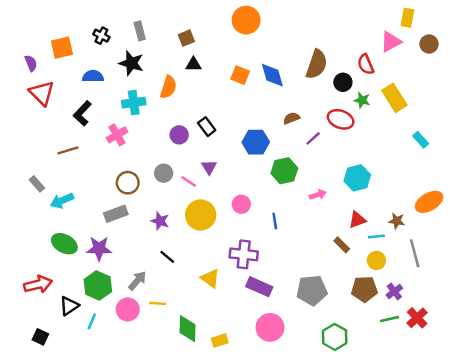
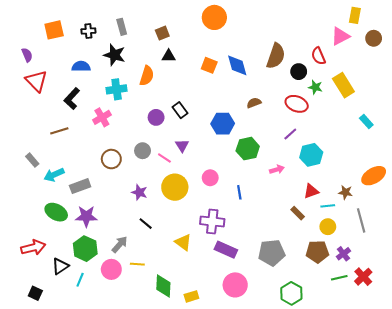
black cross: (101, 36) -> (88, 31), turned -32
orange square: (62, 48) -> (54, 30), moved
purple line: (313, 138) -> (290, 134), moved
gray rectangle: (116, 214) -> (80, 186), moved

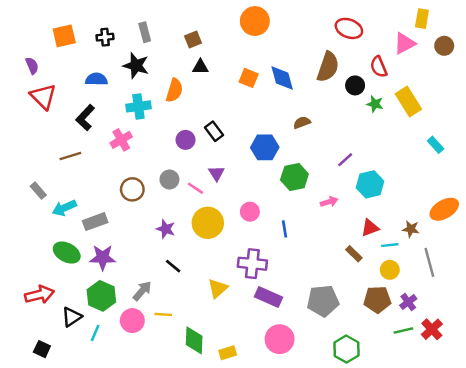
red ellipse: (297, 104) -> (349, 28), moved
yellow triangle: (183, 242) -> (218, 288), turned 42

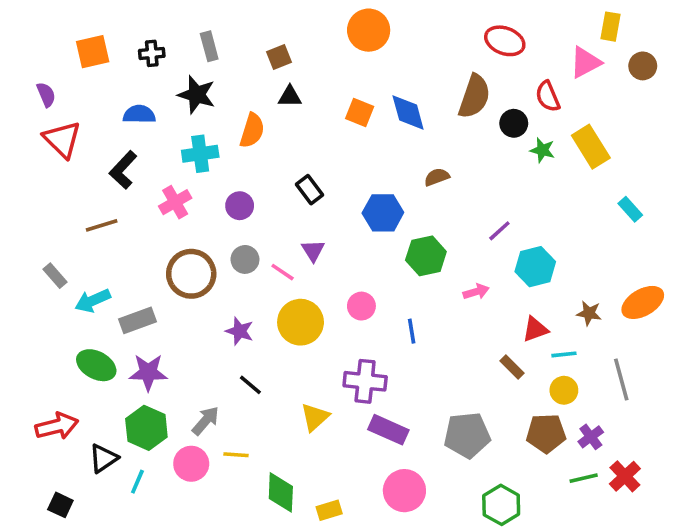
purple circle: (186, 140) -> (240, 206), moved
brown circle: (132, 189) -> (191, 274), size x1.4
brown star: (411, 229) -> (589, 313), moved

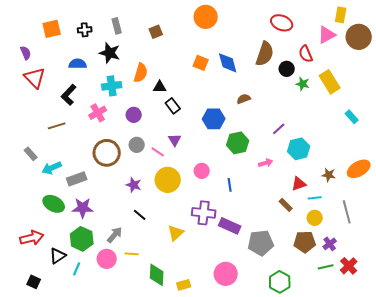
brown circle: (643, 66) -> (359, 37), size x1.6
black triangle: (290, 96) -> (160, 87), moved
purple rectangle: (388, 430) -> (230, 226), moved

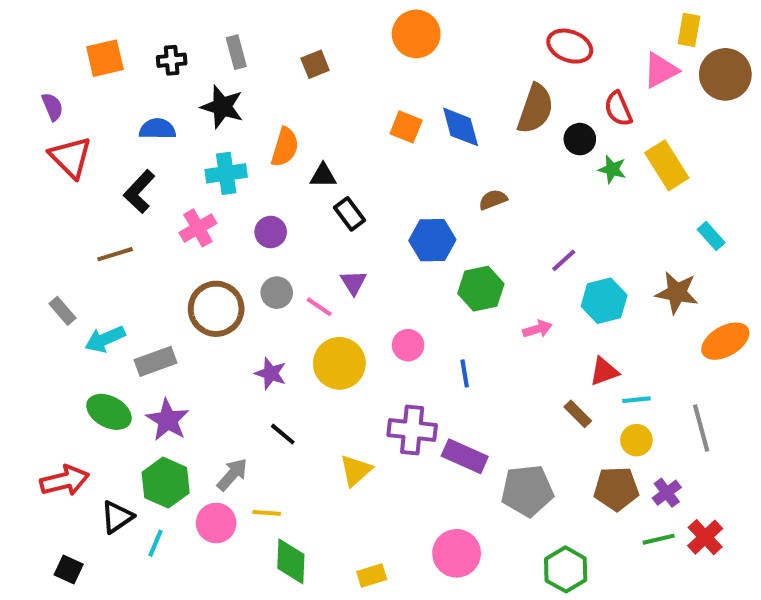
brown star: (329, 175) -> (677, 293), moved, size x1.5
purple star: (83, 208) -> (168, 420), turned 30
green diamond: (157, 275) -> (291, 561), moved

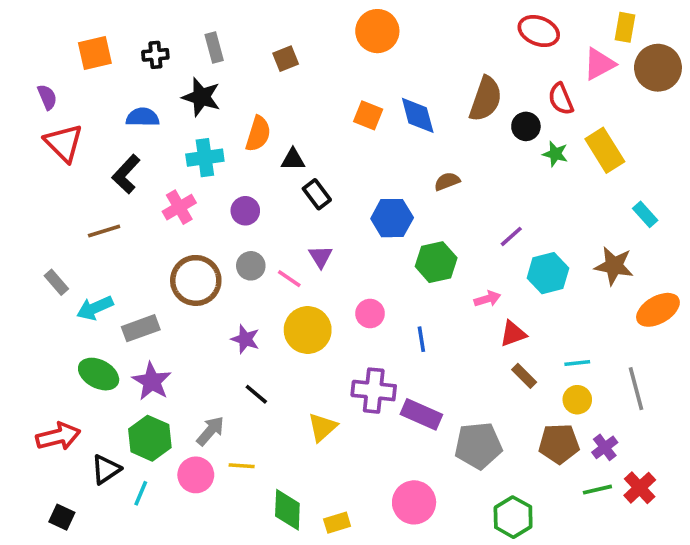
red ellipse: (570, 46) -> (539, 31), moved
red triangle: (604, 371) -> (513, 334), moved
green diamond: (291, 561) -> (287, 510), moved

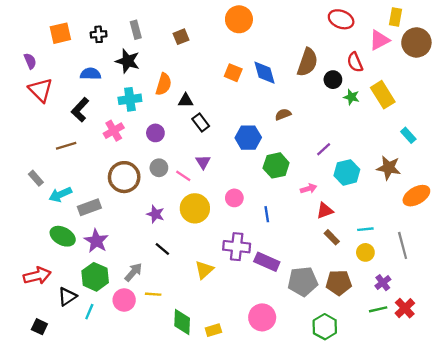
brown pentagon: (559, 444) -> (339, 283), moved

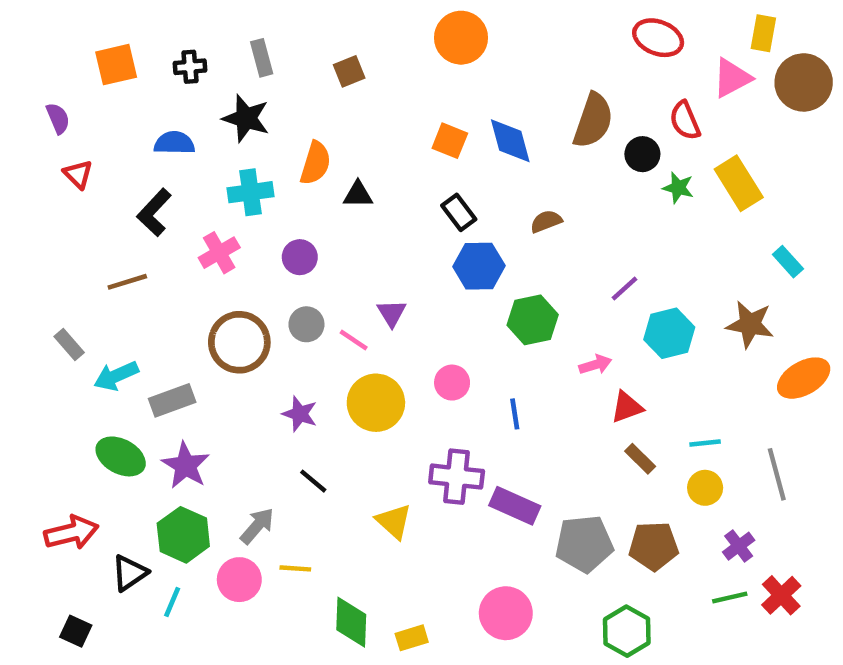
red triangle: (41, 90) -> (78, 174), size x0.6
black rectangle: (201, 123) -> (459, 212), moved
yellow triangle: (204, 270) -> (394, 521), turned -36

